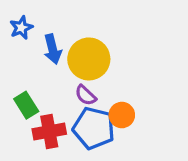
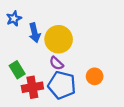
orange circle: (122, 115) -> (95, 76), moved

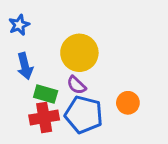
blue arrow: (35, 33) -> (25, 66), moved
green rectangle: (17, 70) -> (46, 94), moved, turned -42

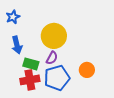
purple semicircle: (76, 85) -> (52, 58), turned -104
blue pentagon: (84, 115) -> (57, 78), turned -30

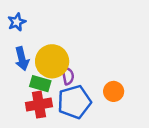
yellow circle: (54, 36) -> (52, 61), moved
purple semicircle: (52, 58) -> (68, 76), turned -40

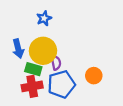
blue star: (17, 22) -> (44, 18), moved

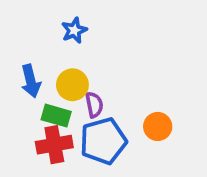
yellow circle: (43, 51) -> (72, 85), size x0.7

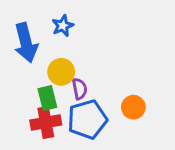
blue arrow: (31, 81) -> (26, 43), moved, size x1.4
green rectangle: (56, 116) -> (47, 98), turned 60

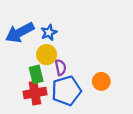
blue star: (63, 26) -> (49, 32), moved
blue arrow: (26, 43) -> (20, 32), turned 76

